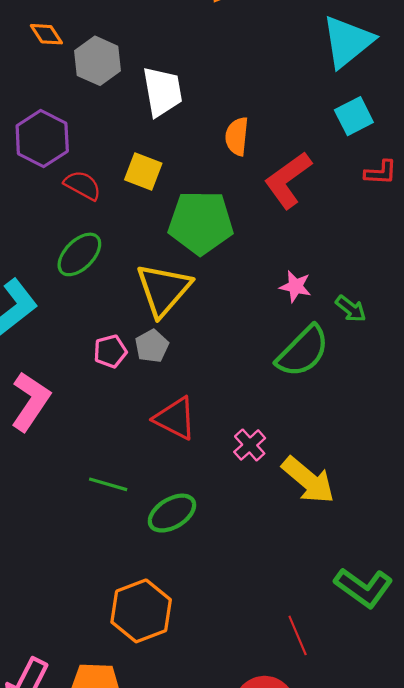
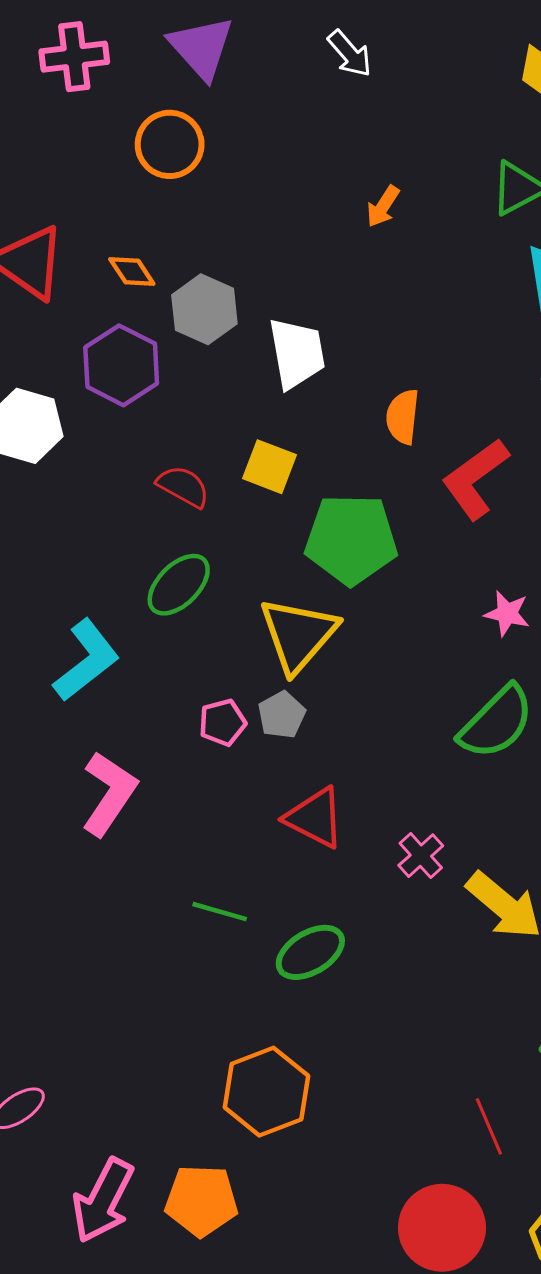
purple hexagon: (42, 138) -> (121, 365), moved
pink star: (295, 286) -> (507, 613), moved

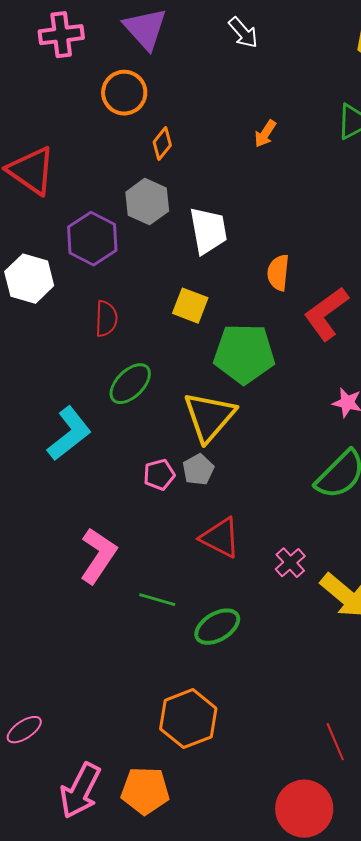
orange diamond: (132, 271) -> (162, 144), moved, turned 72
red semicircle: (183, 486) -> (106, 319), moved, turned 63
pink L-shape: (109, 794) -> (98, 556), moved

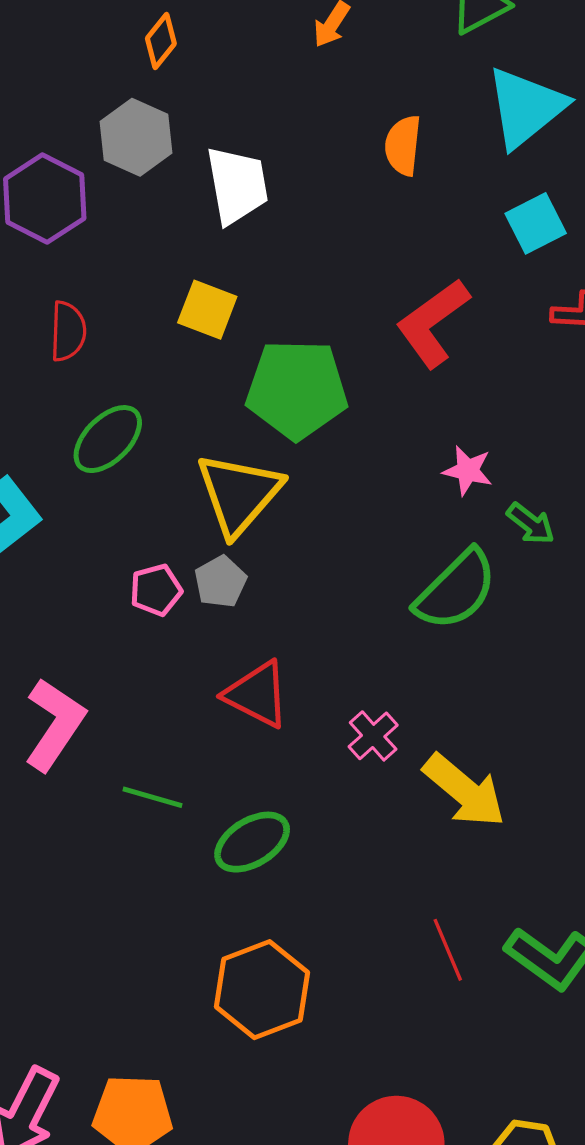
orange semicircle: (278, 273) -> (403, 145), moved
orange hexagon: (188, 719) -> (262, 990), moved
red line: (335, 742) -> (448, 950), moved

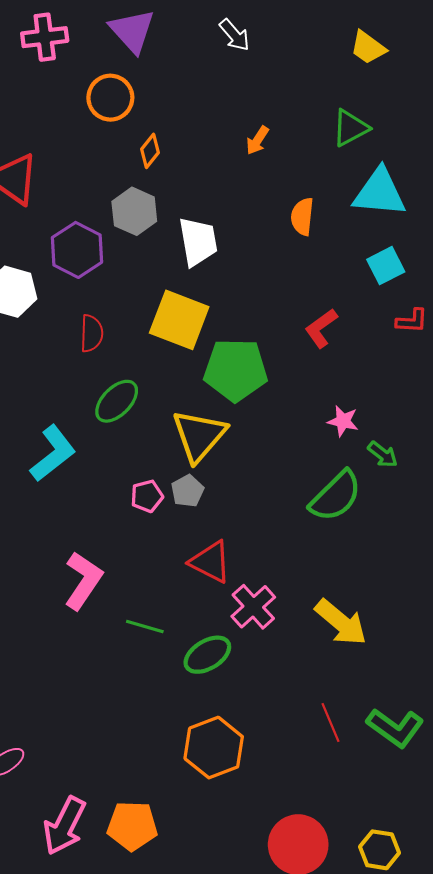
cyan triangle: (526, 107) -> (380, 193), turned 44
yellow square: (207, 310) -> (179, 320), size x1.6
red L-shape: (433, 323) -> (321, 328), size x0.7
pink cross: (373, 736) -> (253, 607), moved, size x1.4

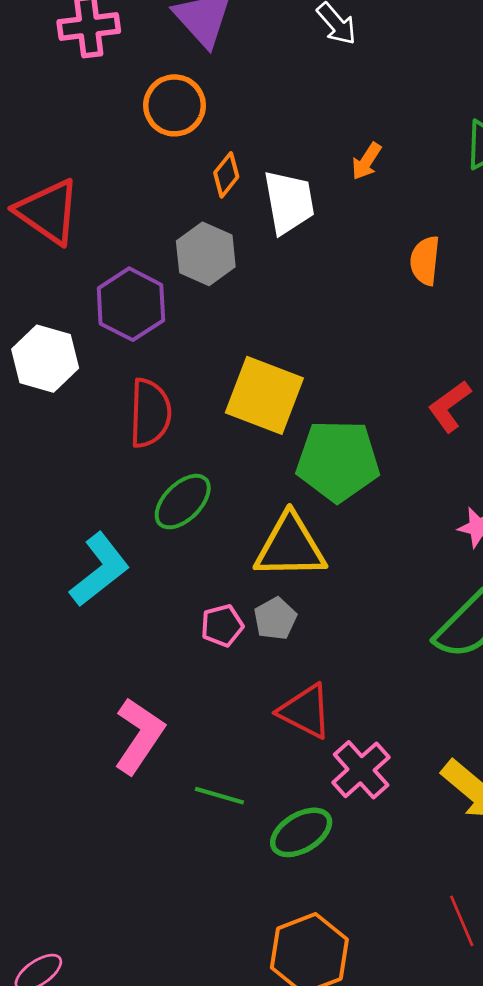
white trapezoid: (198, 242) -> (289, 202), moved
red semicircle: (92, 333) -> (150, 413), size x1.4
yellow triangle: (199, 436) -> (290, 547), turned 48

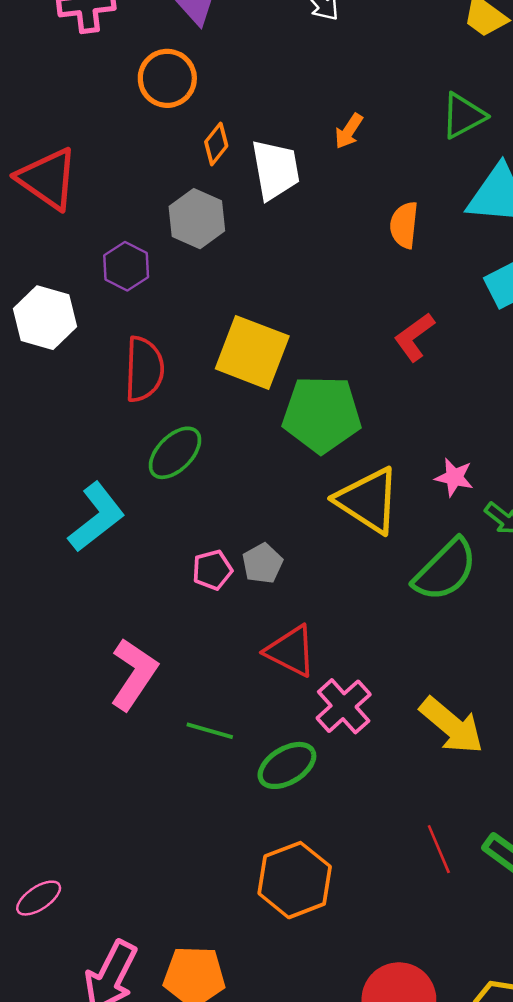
purple hexagon: (131, 304) -> (126, 266), size x0.7
red L-shape: (450, 406) -> (414, 337), moved
yellow triangle: (290, 547) -> (368, 500), moved, turned 34

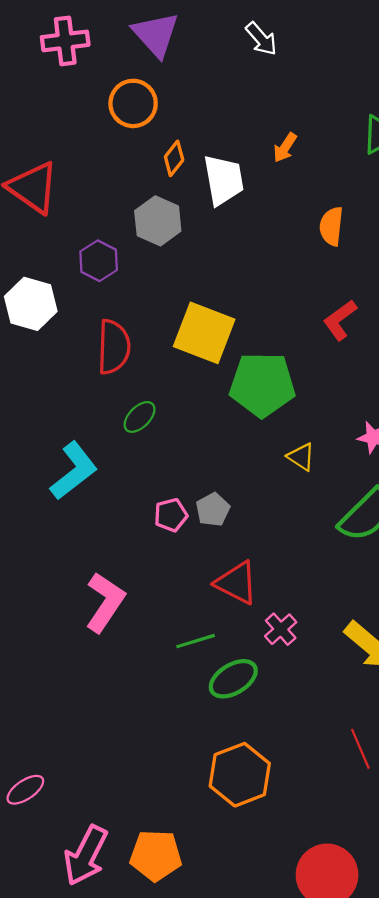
green ellipse: (175, 453) -> (140, 417), size x0.7
yellow triangle: (368, 500) -> (301, 457), size x0.5
pink cross: (344, 706) -> (281, 629), size x0.7
green line: (210, 731) -> (196, 641), moved, turned -33

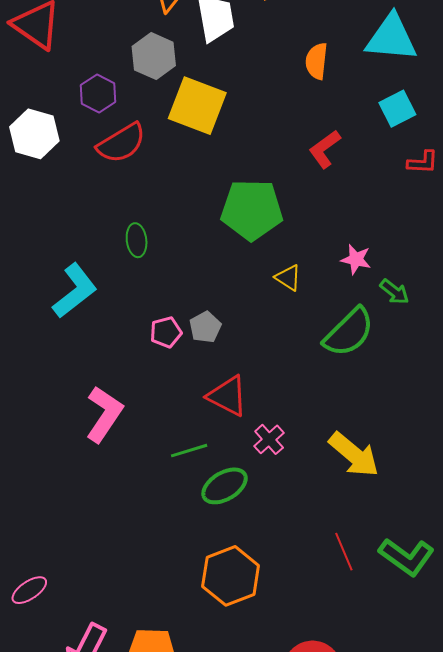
yellow square: (204, 333) -> (197, 106), moved
red semicircle: (114, 347) -> (121, 143), moved, turned 57
green ellipse: (140, 417) -> (137, 240), turned -52

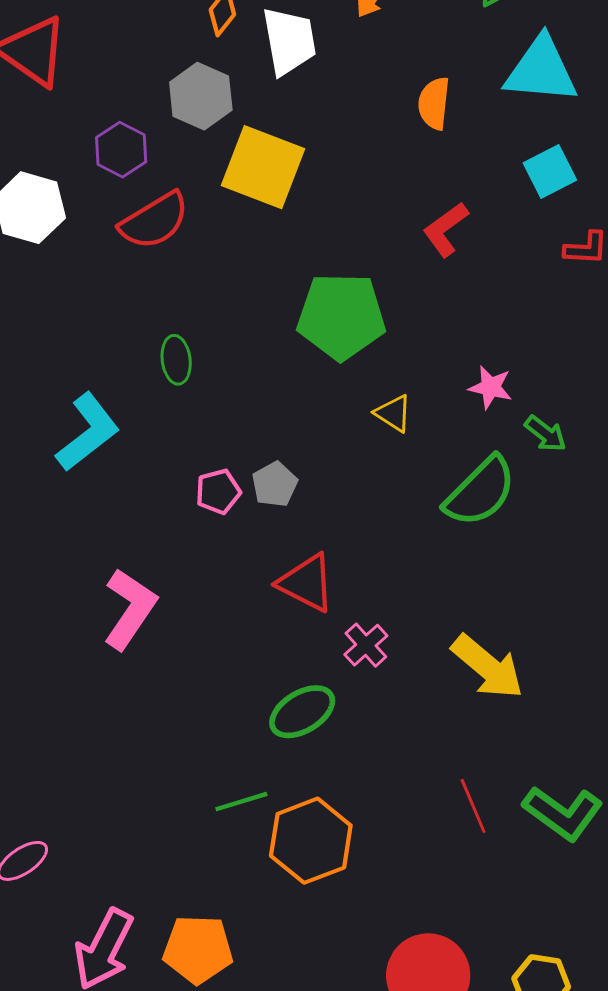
green line: (189, 451) -> (241, 802), moved

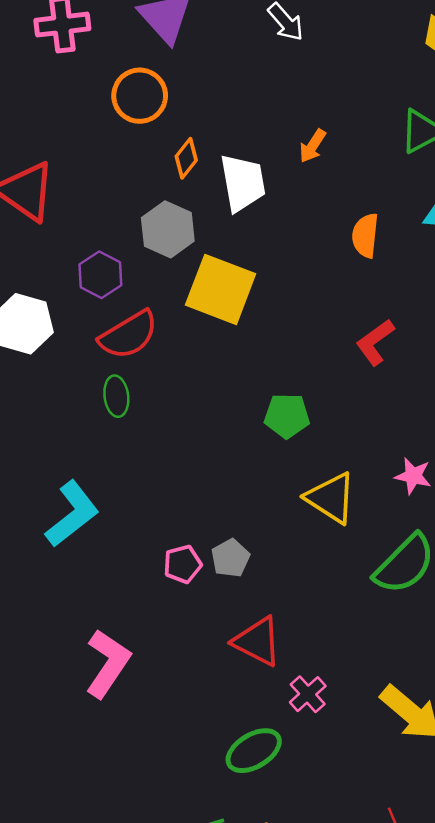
green pentagon: (341, 316) -> (287, 416), size x0.6
green ellipse: (176, 360) -> (116, 396), moved
yellow triangle: (393, 413) -> (331, 498), size x1.6

